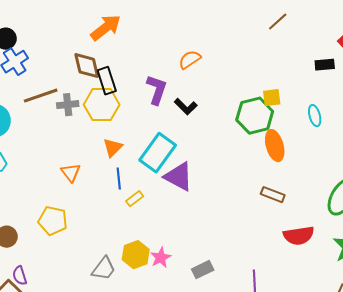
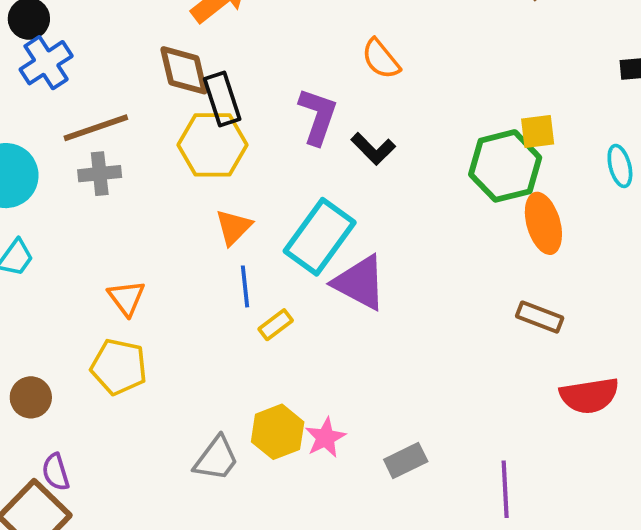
orange semicircle: (190, 60) -> (381, 59), turned -95
gray cross: (68, 105) -> (100, 174), moved
orange triangle: (71, 173) -> (126, 298), moved

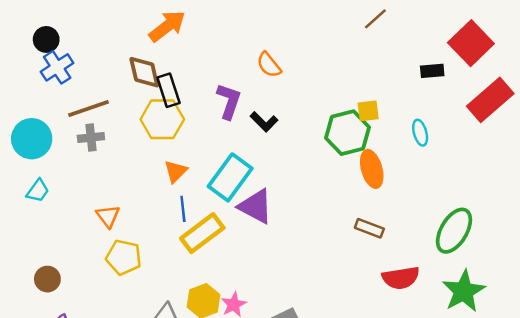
yellow rectangle: (276, 325) -> (202, 233), size x2.0
yellow pentagon: (119, 367) -> (124, 257), moved

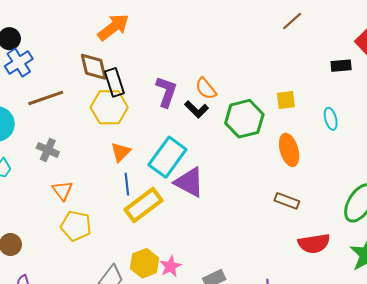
orange semicircle: (269, 65) -> (206, 89), moved
green hexagon: (348, 133) -> (244, 119), moved
gray cross: (91, 137) -> (48, 150), moved, turned 30

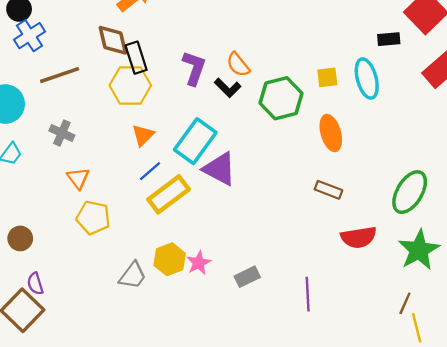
cyan ellipse: (331, 119) -> (367, 79), moved, size x1.6
blue line: (127, 184) -> (150, 171), turned 55

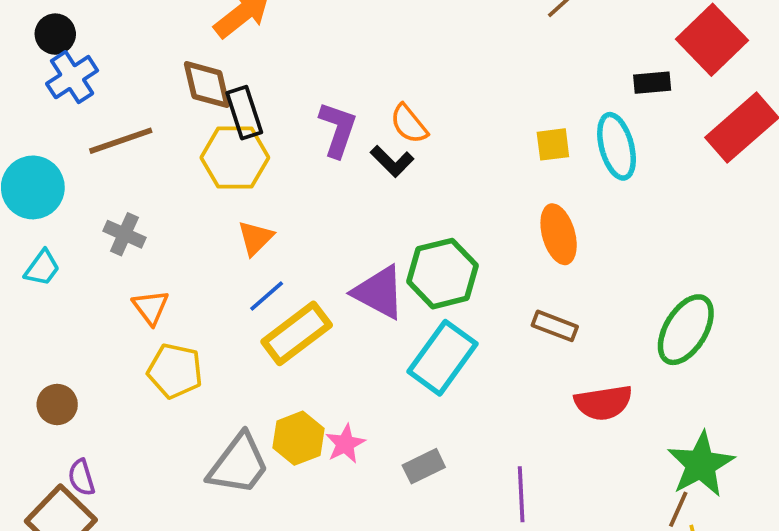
green hexagon: (281, 98) -> (443, 274), moved
cyan rectangle: (195, 141) -> (443, 358), moved
green star: (419, 250) -> (701, 464), moved
gray trapezoid: (133, 276) -> (239, 464), size x1.4

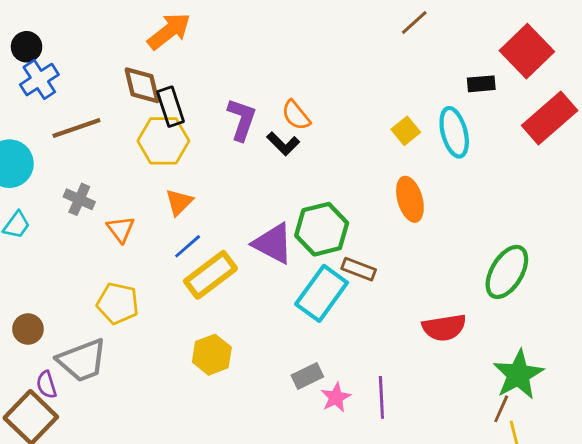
yellow square: (553, 144) -> (406, 131), turned -32
orange triangle: (151, 307) -> (121, 229), moved
brown rectangle: (555, 326) -> (359, 269), moved
pink star: (345, 444) -> (336, 397), moved
gray trapezoid: (239, 464) -> (82, 360), moved, turned 32

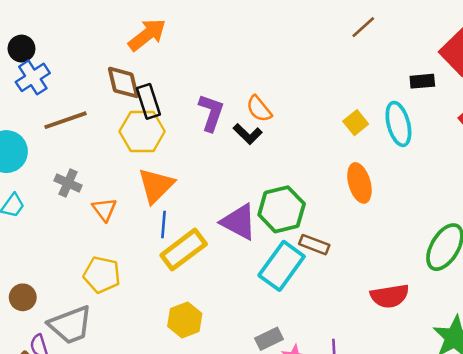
orange triangle: (179, 202) -> (156, 185), size x1.5
blue line: (188, 246) -> (163, 224), turned -44

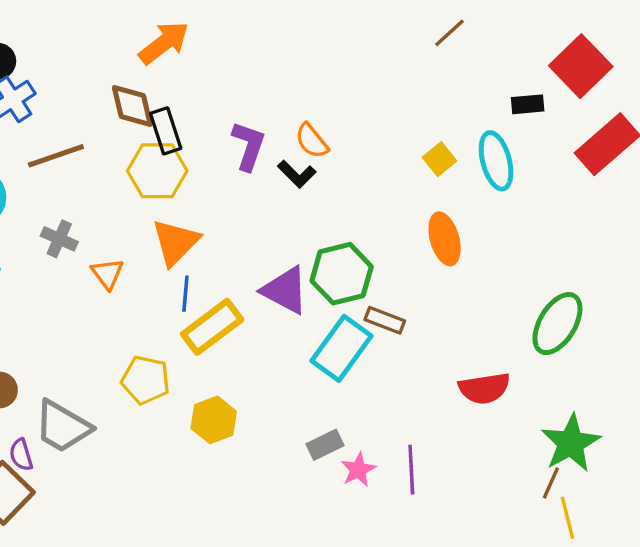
yellow pentagon: (102, 275) -> (146, 380), moved
gray trapezoid: (70, 325) -> (63, 427), turned 51

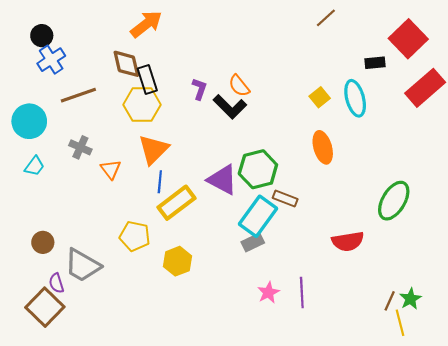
purple L-shape: (249, 146) -> (199, 89), size x0.7
black L-shape: (297, 174) -> (230, 107), size x1.4
green star: (571, 443) -> (410, 299), moved, size x0.6
gray rectangle: (325, 445) -> (253, 242), moved

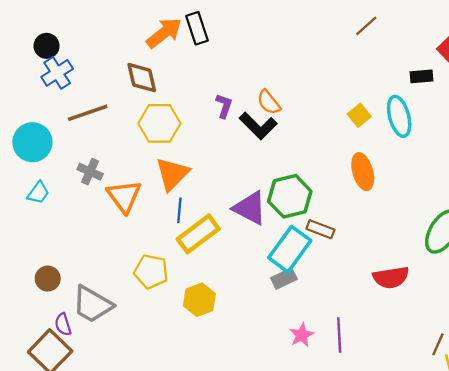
black rectangle: (147, 79) -> (197, 28), moved
orange triangle: (111, 169) -> (124, 196), size x1.5

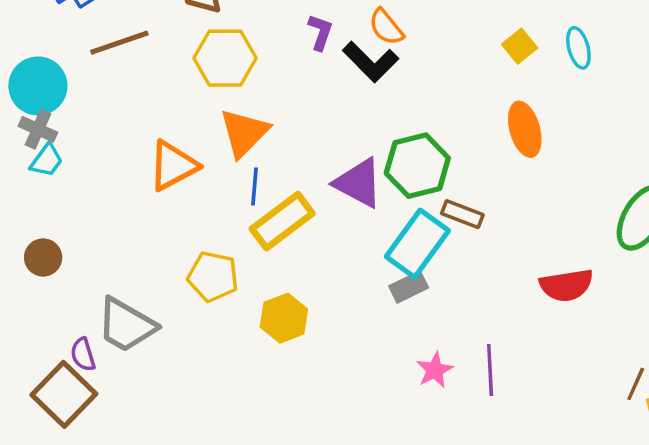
cyan ellipse: (399, 116) -> (578, 48), size x0.7
gray cross: (90, 172) -> (38, 129), moved
orange triangle: (124, 196) -> (173, 166), turned 39
brown circle: (48, 279) -> (43, 257), moved

